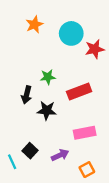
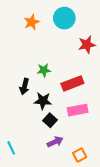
cyan circle: (71, 33) -> (64, 18), moved
pink rectangle: (85, 133) -> (78, 110), moved
black square: (30, 151) -> (50, 120), moved

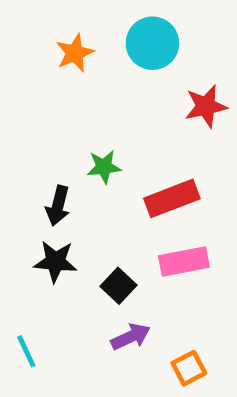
black star: (43, 101) -> (55, 261), moved

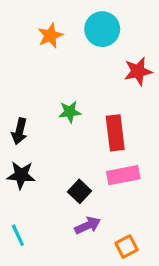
red rectangle: (172, 198) -> (115, 133), turned -76
black arrow: (58, 206) -> (19, 131), moved
black star: (55, 261) -> (21, 175), moved

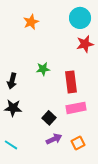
cyan circle: (102, 29) -> (80, 18), moved
cyan line: (18, 235) -> (11, 145), turned -32
orange square: (127, 247) -> (78, 143), moved

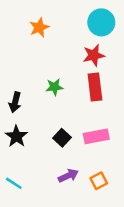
red star: (85, 44) -> (94, 55), moved
red rectangle: (71, 82) -> (95, 87), moved
black star: (13, 108) -> (16, 136), turned 30
black square: (49, 118) -> (62, 138), moved

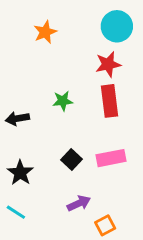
black arrow: (15, 102) -> (17, 118), turned 66
black star: (16, 136) -> (20, 173), moved
orange square: (99, 181) -> (105, 225), moved

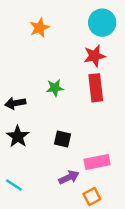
pink rectangle: (111, 158) -> (97, 162), moved
black square: (72, 159) -> (62, 139), turned -30
black star: (20, 173) -> (18, 136), moved

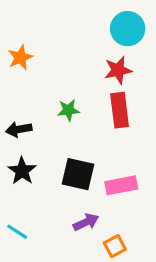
orange star: (39, 28) -> (20, 57), moved
black square: (62, 139) -> (78, 174), size x1.5
pink rectangle: (97, 162) -> (121, 185), moved

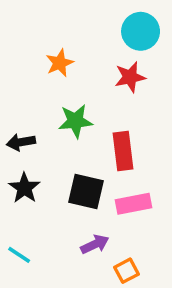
orange star: (20, 57) -> (60, 63), moved
green star: (68, 110) -> (75, 121), size x1.4
red rectangle: (120, 110) -> (123, 151), moved

